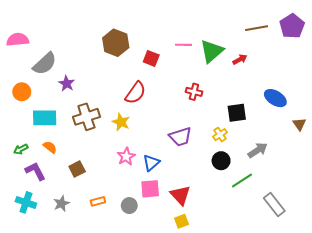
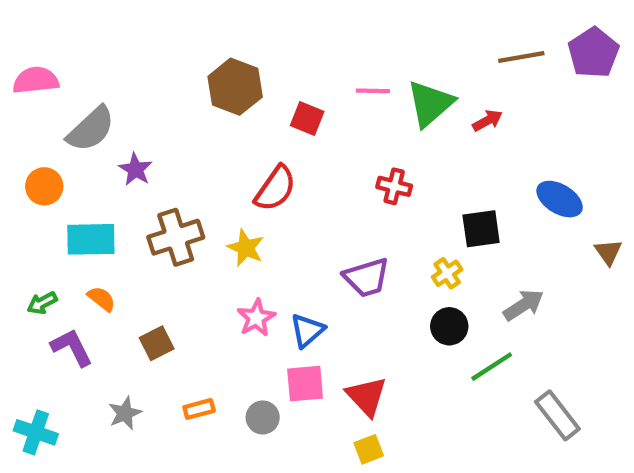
cyan cross: (26, 202) -> (36, 432), moved

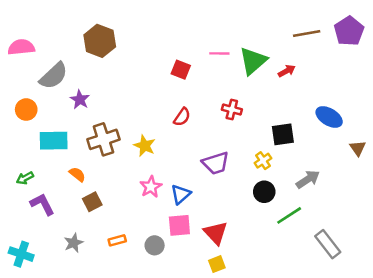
brown hexagon: (235, 87) -> (100, 41), moved
red semicircle: (275, 188) -> (182, 117), moved, size x0.7
orange semicircle: (101, 299) -> (77, 174), moved

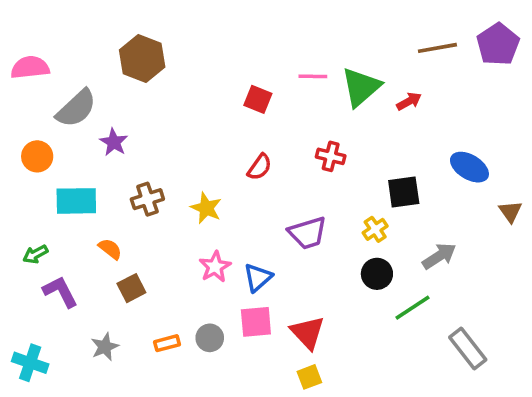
brown cross: (103, 139) -> (147, 199), size x0.7
gray circle: (155, 245) -> (210, 338), moved

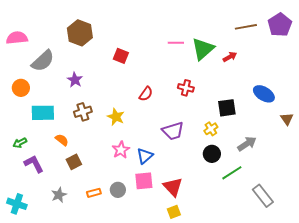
red square: (258, 99) -> (121, 56), moved
purple star: (114, 142) -> (75, 80), moved

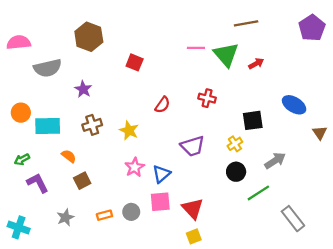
brown line: (246, 27) -> (246, 23), moved
green triangle: (203, 49) -> (226, 55), turned -30
gray semicircle: (43, 61) -> (48, 68), turned 30
orange circle: (21, 88) -> (21, 113), moved

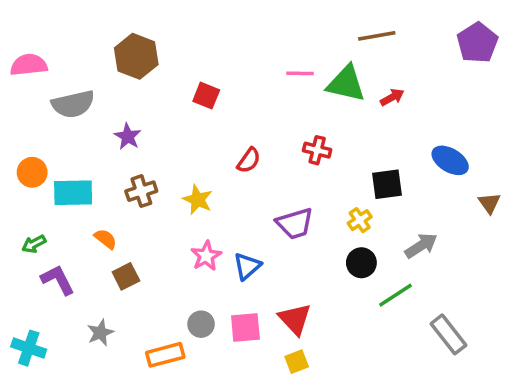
green triangle: (226, 55) -> (346, 84), turned -36
pink square: (160, 202) -> (245, 328), moved
orange rectangle: (104, 215) -> (165, 355), moved, size x1.5

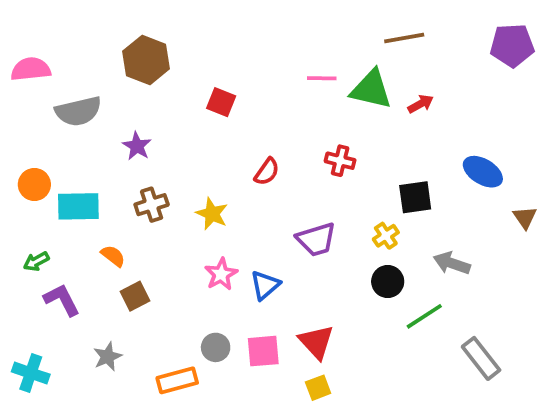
purple pentagon: (477, 43) -> (512, 45), turned 30
gray arrow: (421, 246) -> (452, 263), turned -128

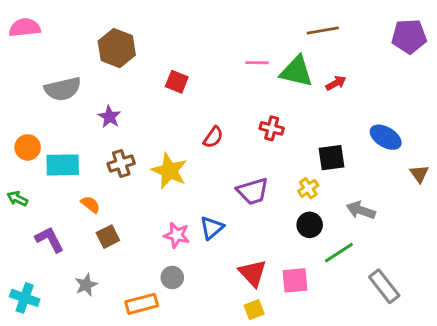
pink semicircle: (31, 69) -> (25, 28), moved
yellow star: (212, 214) -> (169, 171), size x1.4
green arrow: (36, 261) -> (17, 199), moved, turned 54
pink star: (221, 274) -> (177, 235), moved, turned -30
pink square: (263, 351) -> (295, 280), moved

